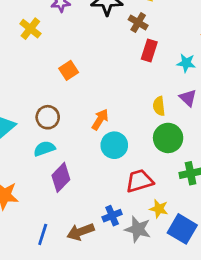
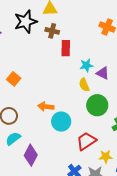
cyan star: (186, 63) -> (86, 65), moved
orange arrow: (100, 119) -> (46, 107), turned -98

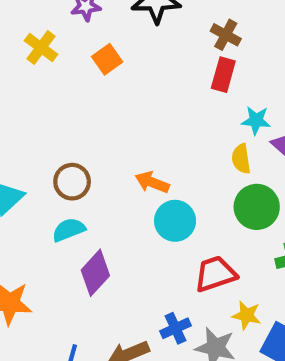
brown cross: (52, 31) -> (226, 35), moved
orange square: (14, 79) -> (107, 59), moved

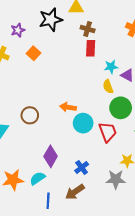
cyan semicircle: (69, 230) -> (37, 178), moved
red trapezoid: (215, 274) -> (108, 132), moved, turned 100
blue cross: (175, 328) -> (82, 167), moved

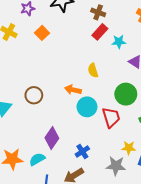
red rectangle: (91, 48) -> (100, 32), turned 35
cyan star: (111, 67) -> (119, 42), moved
yellow semicircle: (108, 87) -> (93, 70), moved

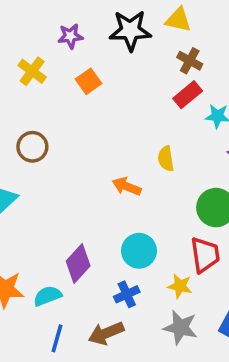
brown circle: (34, 95) -> (32, 147), moved
cyan circle: (87, 107) -> (139, 251), moved
red trapezoid: (111, 117) -> (205, 255), moved
yellow star: (129, 148) -> (180, 286), moved

